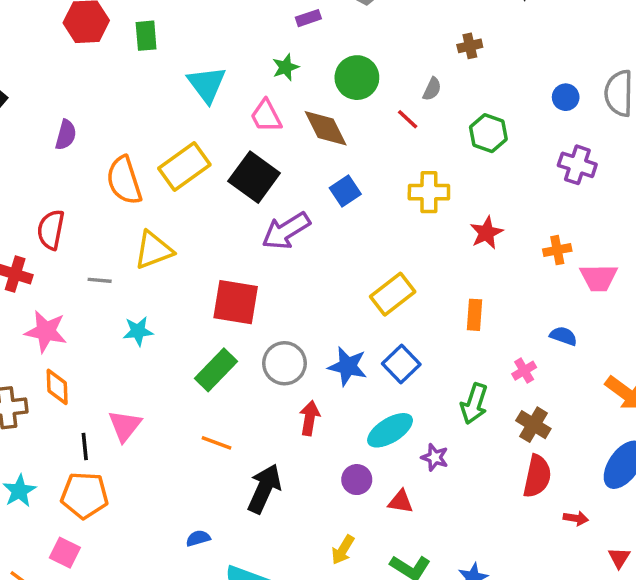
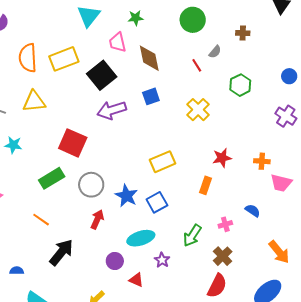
green circle: (357, 78) -> (193, 20), moved
yellow cross: (429, 192) -> (198, 110), turned 30
red star: (486, 233) -> (222, 158), moved

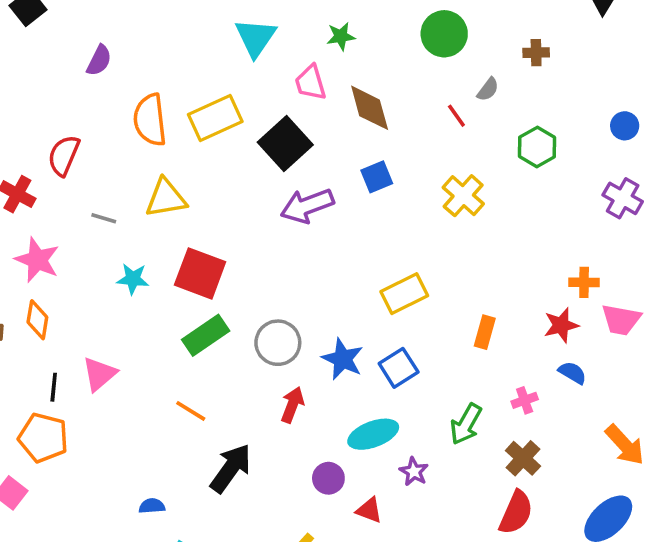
red square: (73, 143) -> (200, 273), moved
red star: (222, 158) -> (561, 325), moved

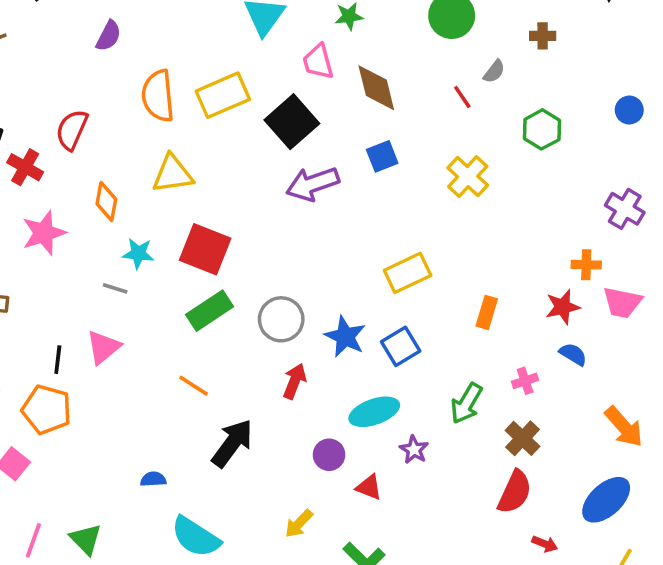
purple cross: (623, 198) -> (625, 209), moved
gray line: (104, 218) -> (115, 288), moved
pink star: (37, 260) -> (44, 233), turned 30
orange diamond: (37, 320) -> (106, 202), moved

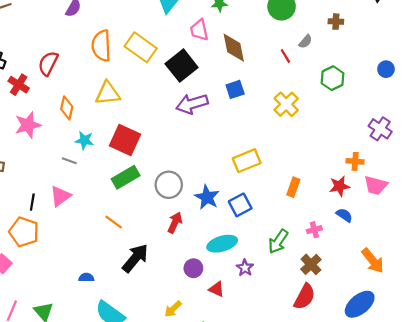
yellow rectangle: (223, 95) -> (141, 47), turned 56

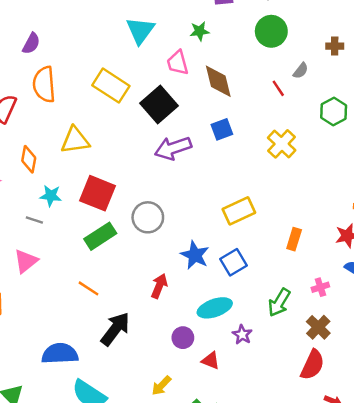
orange semicircle: (101, 46) -> (44, 84), moved
gray circle: (169, 185) -> (148, 217), moved
blue semicircle: (86, 277) -> (60, 354), size x2.0

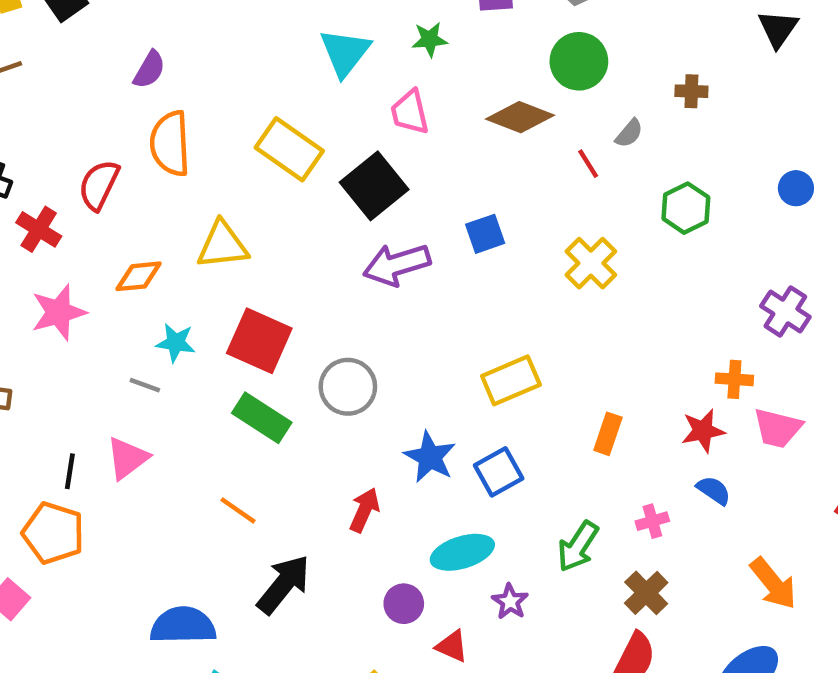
green star: (199, 31) -> (430, 39), moved
brown diamond: (218, 81) -> (520, 117), moved, turned -57
orange diamond: (29, 159) -> (138, 276), turned 72
green rectangle: (100, 236) -> (262, 418), turned 64

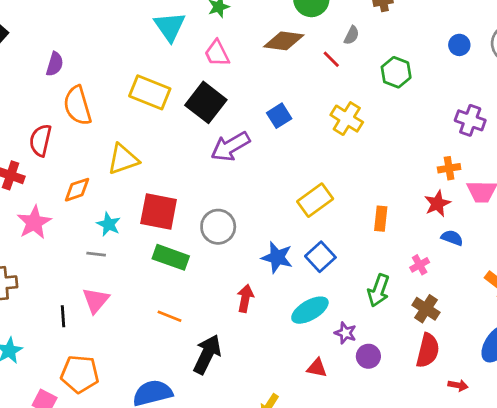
cyan star: (176, 343) -> (109, 224), turned 30
orange pentagon: (53, 533) -> (80, 374), moved
purple circle: (404, 604) -> (368, 356), moved

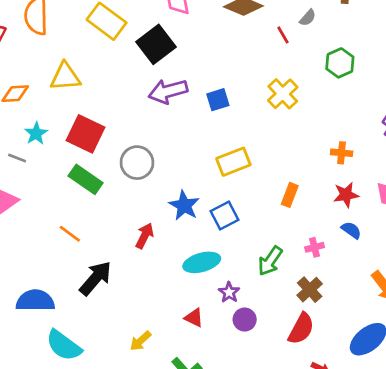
blue square: (279, 116) -> (218, 100), moved
orange cross: (449, 168) -> (342, 153), moved

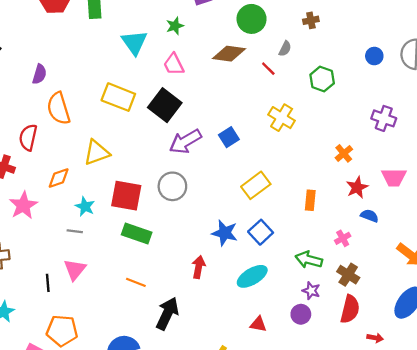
orange cross: (342, 153) -> (344, 153), turned -30
gray circle: (137, 163) -> (172, 186), moved
green arrow: (270, 261) -> (309, 260), turned 85
purple star: (229, 292) -> (311, 291), moved

